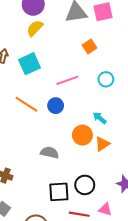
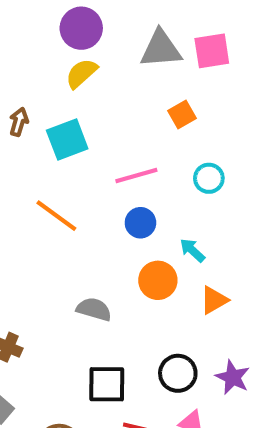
blue circle: (56, 106) -> (140, 223), moved
orange triangle: (102, 144) -> (214, 300), moved
black circle: (85, 185) -> (178, 373), moved

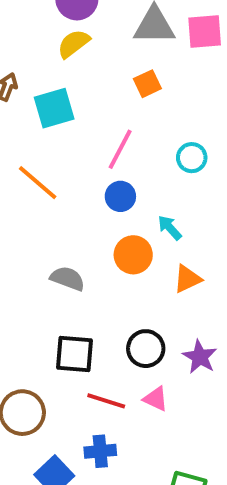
orange square: (182, 114) -> (147, 84), moved
pink line: (136, 175) -> (120, 149), turned -51

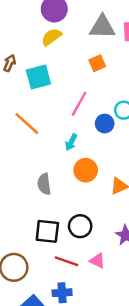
blue circle: (120, 196) -> (105, 124), moved
cyan arrow: (170, 228) -> (71, 142), moved, turned -112
gray semicircle: (68, 279) -> (44, 184), turned -120
black circle: (146, 349) -> (80, 226), moved

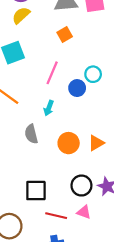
orange circle: (86, 170) -> (69, 143), moved
gray semicircle: (44, 184) -> (31, 134), moved
black circle: (80, 226) -> (81, 186), moved

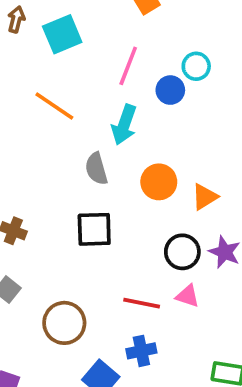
cyan arrow: (49, 108) -> (124, 125), size x1.5
orange triangle: (96, 143) -> (205, 197), moved
black square: (36, 191) -> (94, 229), moved

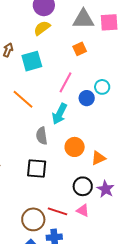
brown circle: (64, 323) -> (33, 219), moved

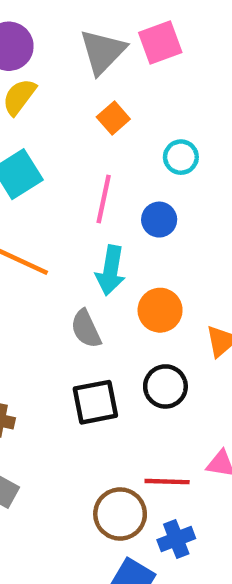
gray triangle: (83, 19) -> (103, 52), turned -30
cyan circle: (102, 87) -> (181, 157), moved
orange circle: (75, 147) -> (160, 310), moved
black circle: (83, 186) -> (165, 386), moved

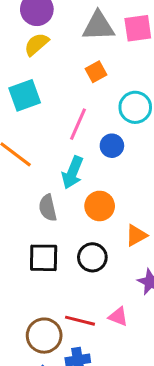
gray triangle: (103, 52) -> (98, 26), turned 32
cyan circle: (181, 157) -> (135, 107), size x1.4

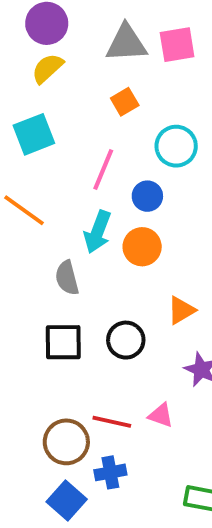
orange circle: (100, 206) -> (142, 247), moved

